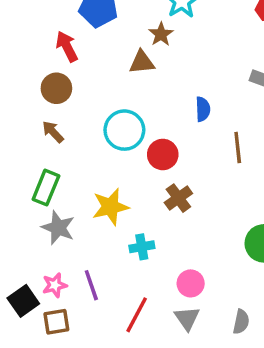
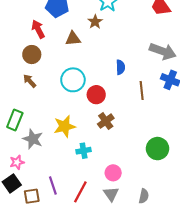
brown triangle: (142, 62) -> (73, 39), moved
green rectangle: (46, 188) -> (15, 120), moved
pink star: (55, 285) -> (17, 162), moved
purple line: (91, 285) -> (53, 186), moved

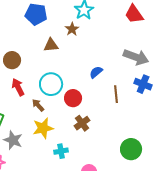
red arrow: (38, 29) -> (18, 87), moved
blue semicircle: (121, 67) -> (96, 72), turned -128
brown arrow: (30, 81) -> (38, 105), moved

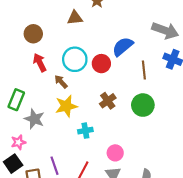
blue semicircle: (96, 72) -> (123, 47), size x1.5
red circle: (73, 98) -> (101, 64), moved
green circle: (131, 149) -> (143, 105), moved

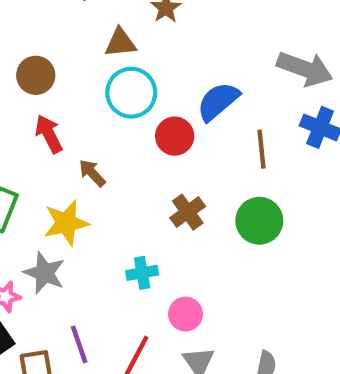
cyan circle: (75, 59) -> (131, 93), moved
yellow star: (66, 106) -> (66, 223), moved
gray star: (34, 119) -> (44, 273), moved
pink circle: (115, 153) -> (186, 314), moved

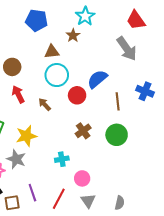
gray arrow: (305, 69) -> (127, 49), moved, turned 35
brown arrow: (92, 173) -> (45, 104), moved

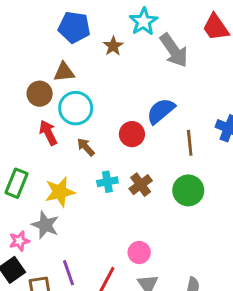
brown star: (73, 35) -> (113, 46), moved
gray arrow: (127, 49) -> (174, 50), moved
brown triangle: (52, 52) -> (64, 72), moved
cyan circle: (57, 75) -> (76, 108), moved
cyan cross: (62, 159) -> (107, 182), moved

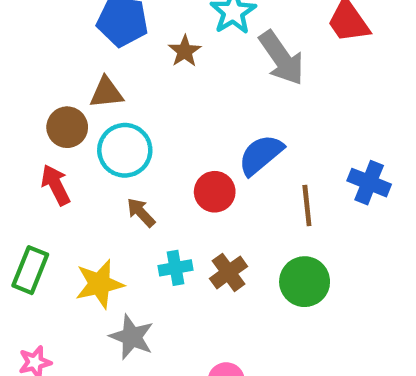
red arrow: (48, 133) -> (56, 185), moved
gray star: (45, 225) -> (132, 337), moved

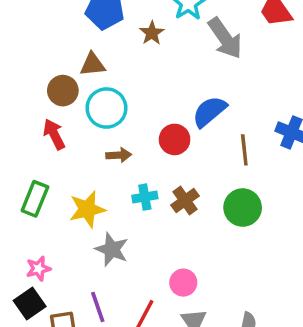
brown arrow: (141, 212) -> (119, 155), turned 130

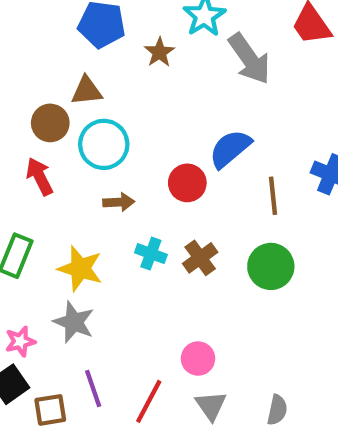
cyan cross: (145, 197) -> (151, 254), turned 30
yellow star: (87, 209) -> (80, 269), turned 30
gray star: (112, 249) -> (74, 322), moved

